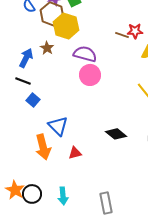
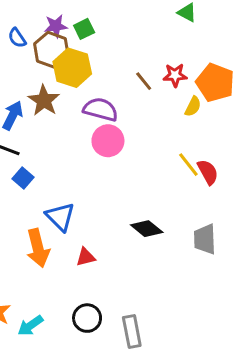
brown line: (122, 35) -> (144, 81), moved, turned 32
brown star: (47, 48) -> (44, 100), size x1.5
black circle: (32, 194) -> (87, 318), moved
cyan arrow: (63, 196) -> (30, 326), moved, turned 60

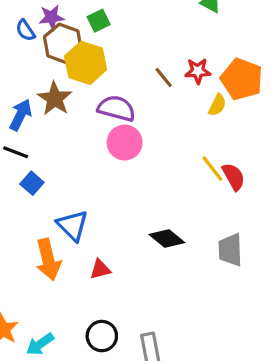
purple star: (56, 26) -> (51, 17), moved

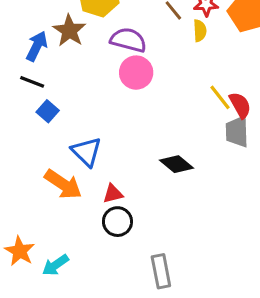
yellow semicircle: (217, 105) -> (200, 31), moved, turned -30
gray trapezoid: (230, 250) -> (237, 132), moved
orange arrow: (48, 260) -> (63, 184), turned -42
black circle: (102, 336) -> (117, 222), moved

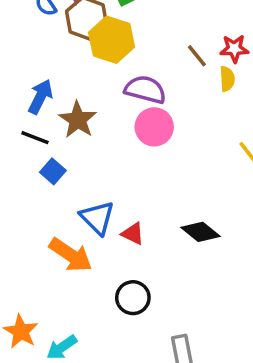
brown star: (69, 31) -> (78, 120), moved
red triangle: (113, 194) -> (133, 234), moved, turned 40

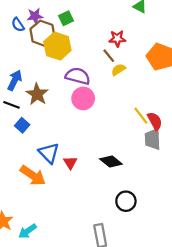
red star: (234, 49) -> (117, 39), moved
yellow semicircle: (227, 79) -> (118, 70), moved, turned -120
red triangle: (133, 234) -> (70, 163), turned 32
black circle: (133, 298) -> (126, 201), moved

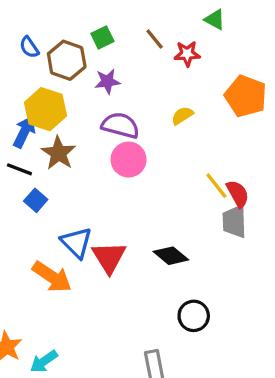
purple star: (35, 16) -> (107, 81), moved
red star: (117, 39) -> (187, 54), moved
yellow hexagon: (57, 46) -> (45, 109), moved
brown line: (109, 56) -> (155, 39), moved
red triangle: (70, 163) -> (109, 257), size x1.6

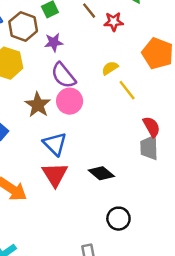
purple semicircle: (120, 125) -> (63, 75), turned -144
brown star: (59, 153) -> (38, 105), moved
yellow line: (216, 186) -> (127, 90), moved
blue triangle: (76, 243) -> (55, 144), moved

